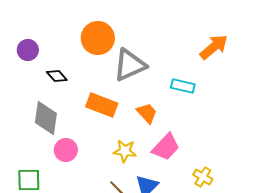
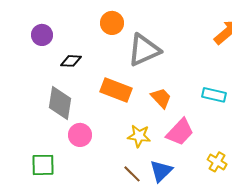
orange circle: (98, 38) -> (112, 23), size x0.7
black diamond: (57, 76) -> (71, 61), turned -45
cyan rectangle: (183, 86) -> (214, 95), moved

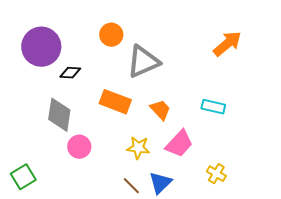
purple circle: (42, 35) -> (41, 47), size x1.8
green square: (43, 165) -> (23, 177), moved, turned -30

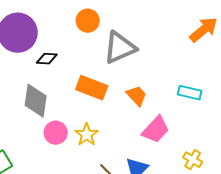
yellow star: (138, 148) -> (87, 135), moved, turned 30

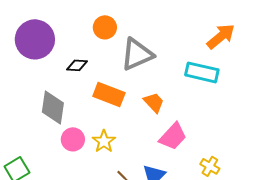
black diamond: (47, 59) -> (77, 65), moved
cyan rectangle: (190, 93) -> (202, 72), moved, size x1.4

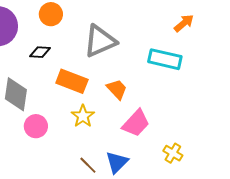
orange circle: (105, 27) -> (51, 14), moved
orange arrow: (221, 36) -> (184, 23), size x0.7
yellow star: (104, 141) -> (83, 116), moved

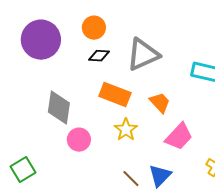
black diamond: (40, 52) -> (99, 56), moved

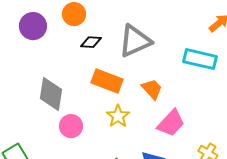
orange circle: (94, 28) -> (74, 14), moved
purple circle: (41, 40) -> (33, 26), size x0.7

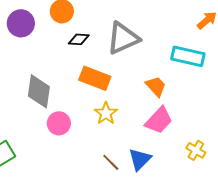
orange trapezoid: (152, 89) -> (156, 86), moved

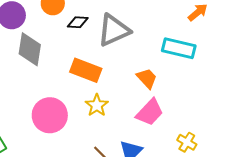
black diamond: (79, 39) -> (78, 22), moved
gray diamond: (39, 91) -> (30, 49), moved
pink circle: (59, 123) -> (50, 115), size x1.5

